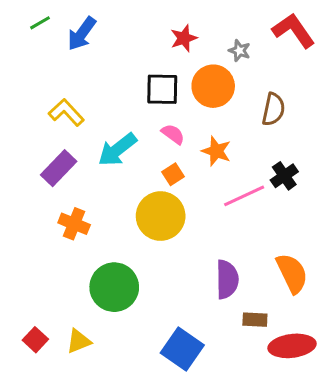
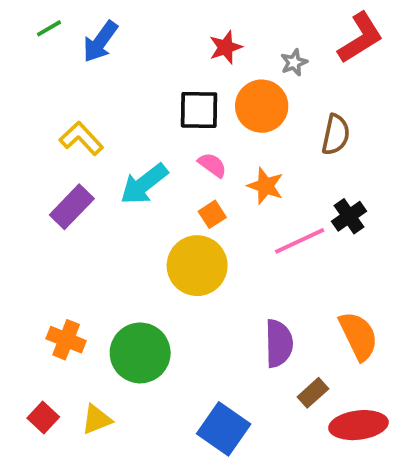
red L-shape: (294, 30) -> (360, 38), turned 93
gray star: (239, 51) -> (294, 62), turned 30
orange cross: (74, 224) -> (66, 340), moved
brown rectangle: (255, 320) -> (313, 393), turned -45

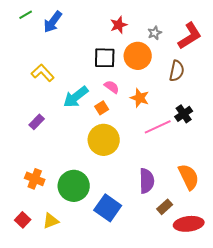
red L-shape: (360, 38) -> (190, 36), moved
purple rectangle: (72, 207) -> (37, 122), moved, size x0.7
orange square: (212, 214) -> (102, 108), moved
blue square: (224, 429) -> (108, 208), moved

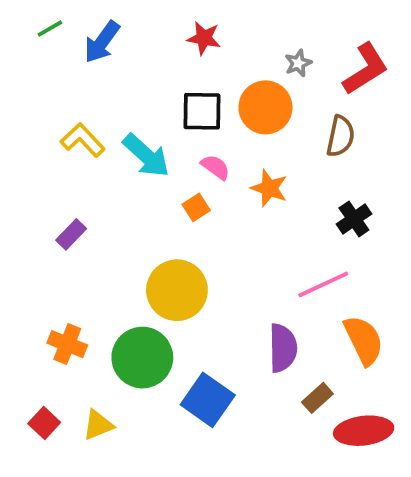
red star: (119, 25) -> (204, 38), moved, turned 30
cyan arrow: (76, 97) -> (146, 155), moved, turned -100
pink line: (158, 127) -> (323, 284), moved
yellow circle: (104, 140) -> (177, 290), moved

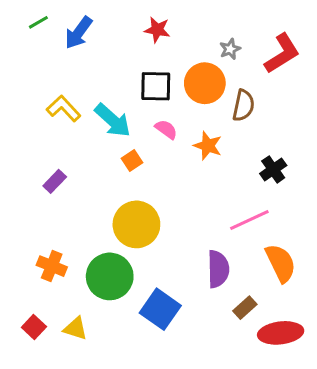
brown semicircle: (341, 136) -> (243, 106), moved
orange square: (196, 207) -> (132, 161), moved
yellow triangle: (98, 425) -> (76, 328), turned 40

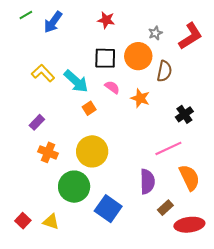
orange cross: (52, 266) -> (48, 152), moved

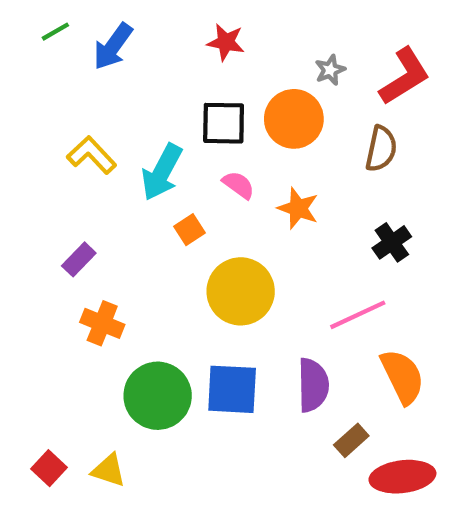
brown semicircle: (164, 71) -> (381, 149), moved
cyan arrow: (76, 81) -> (162, 172), turned 76
yellow circle: (92, 151) -> (241, 291), moved
blue square: (108, 209) -> (232, 389), moved, turned -32

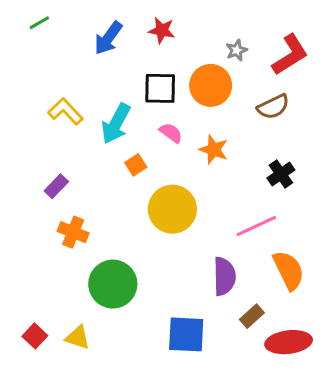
blue arrow: (113, 47) -> (108, 38), moved
brown semicircle: (381, 149) -> (273, 107), turned 52
blue square: (232, 389) -> (186, 334), moved

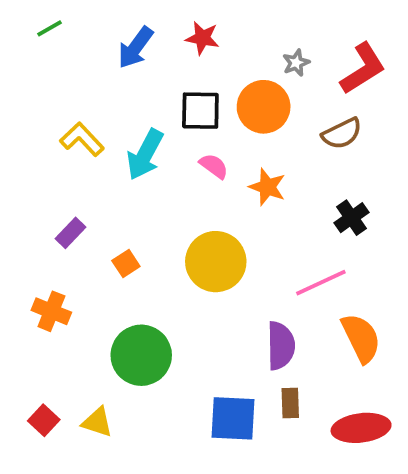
orange square: (136, 165) -> (126, 263), moved
orange cross: (73, 232) -> (51, 311), moved
brown rectangle: (252, 316) -> (290, 403), moved, turned -50

